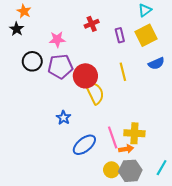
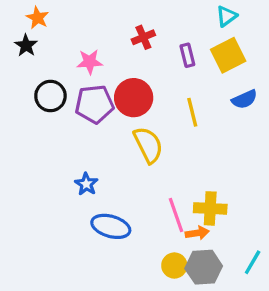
red circle: (85, 76) -> (134, 98), moved
blue star: (64, 118) -> (86, 184), moved
blue ellipse: (84, 145) -> (111, 226), moved, turned 55

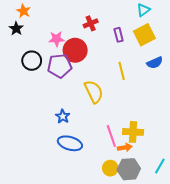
red circle: (134, 98) -> (75, 50), moved
blue star: (86, 184) -> (63, 116), moved

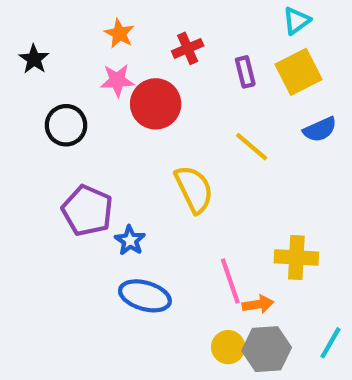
orange star: (23, 11) -> (119, 33), moved
purple pentagon: (60, 66) -> (87, 211), moved, turned 30
yellow line: (122, 71) -> (252, 147), turned -36
yellow cross: (133, 132) -> (296, 257), moved

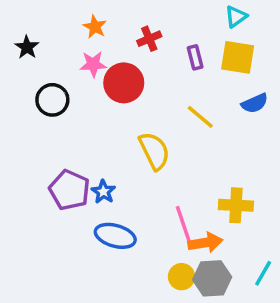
yellow square: (299, 72) -> (238, 57), turned 36
purple pentagon: (87, 211) -> (69, 190), moved
orange arrow: (258, 304) -> (205, 243), size x1.4

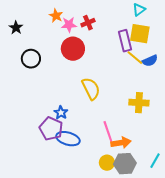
purple rectangle: (195, 57) -> (125, 41), moved, size x1.5
pink star: (93, 64) -> (69, 25), moved
yellow line: (200, 117) -> (135, 58), moved
purple pentagon: (69, 190) -> (51, 129), moved
yellow cross: (236, 205) -> (139, 103), moved

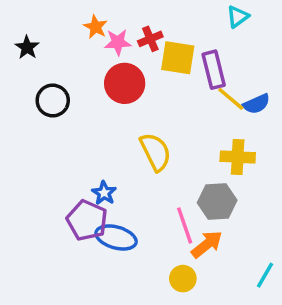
yellow square: (140, 34) -> (178, 58), moved
yellow cross: (139, 103) -> (238, 157), moved
orange arrow: (121, 143) -> (207, 244), turned -30
gray hexagon: (125, 164) -> (217, 202), moved

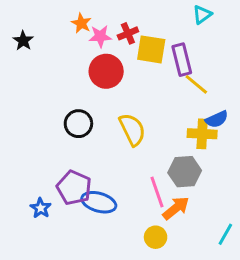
black circle: (53, 101) -> (78, 124), moved
blue semicircle: (256, 104) -> (217, 119), moved
blue star: (104, 193) -> (41, 208), moved

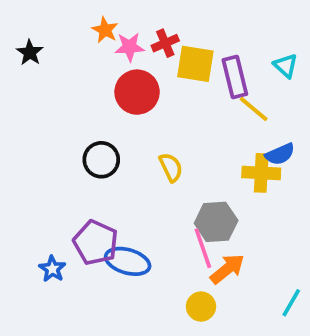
cyan triangle: (202, 15) -> (286, 66), moved, turned -42
yellow semicircle: (132, 129) -> (171, 167), size x0.7
gray hexagon: (185, 172) -> (216, 222), moved

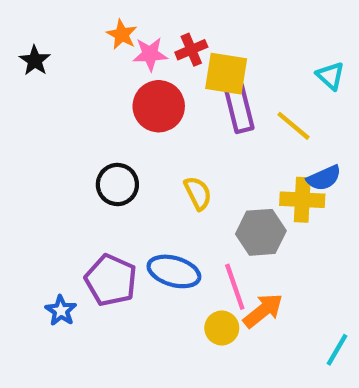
purple rectangle: (235, 77) -> (239, 108), moved
gray hexagon: (216, 222) -> (261, 232), moved
blue ellipse: (128, 261) -> (174, 271), moved
yellow circle: (201, 307) -> (222, 328), moved

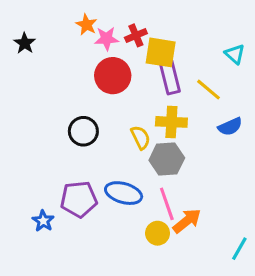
yellow cross: (302, 200) -> (171, 122), moved
gray hexagon: (261, 232) -> (167, 159), moved
purple pentagon: (111, 280) -> (79, 199), turned -30

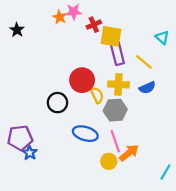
pink star: (107, 39) -> (74, 12), moved
red circle: (113, 76) -> (82, 80), moved
blue semicircle: (230, 127) -> (147, 88), moved
black circle: (83, 131) -> (57, 103), moved
purple pentagon: (79, 199) -> (20, 138), moved

